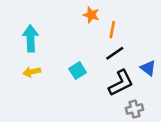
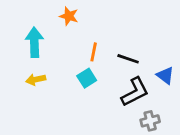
orange star: (91, 15) -> (69, 16), moved
orange line: (112, 30) -> (94, 52), moved
black line: (115, 53) -> (128, 59), turned 54

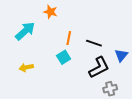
cyan arrow: (34, 42) -> (25, 31), turned 50
blue triangle: (165, 75) -> (121, 55), turned 32
yellow arrow: (36, 80) -> (26, 67), moved

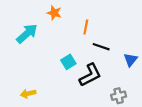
orange line: (69, 38) -> (86, 27), moved
yellow arrow: (26, 67) -> (28, 94), moved
black L-shape: (99, 67) -> (90, 75), moved

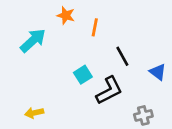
orange line: (86, 27) -> (95, 27), moved
black line: (101, 47) -> (122, 56), turned 42
blue triangle: (131, 60) -> (158, 72), turned -32

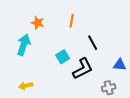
orange star: (66, 15) -> (38, 23), moved
cyan arrow: (33, 40) -> (24, 45), moved, turned -30
blue triangle: (158, 72) -> (120, 65), moved, turned -32

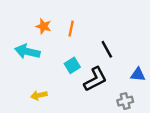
orange line: (72, 21) -> (71, 29), moved
cyan arrow: (24, 45) -> (27, 52), turned -95
yellow arrow: (26, 86) -> (39, 95), moved

